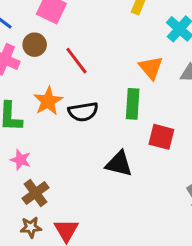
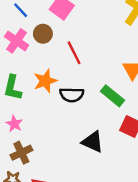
green rectangle: (133, 104) -> (112, 96), turned -65

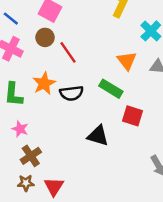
brown circle: (43, 34) -> (45, 37), moved

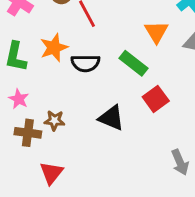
red square: (133, 116) -> (156, 99), turned 30
brown cross: (31, 156) -> (28, 133), turned 35
brown star: (26, 183) -> (54, 120), moved

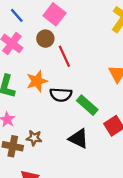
green rectangle: (134, 63) -> (87, 105), moved

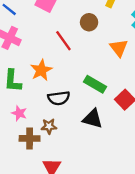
brown circle: (45, 39) -> (89, 22), moved
black semicircle: (61, 95) -> (59, 98), moved

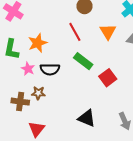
red line: (63, 41) -> (75, 32), moved
pink star: (19, 113) -> (28, 69), moved
black triangle: (93, 119) -> (87, 118), moved

